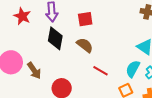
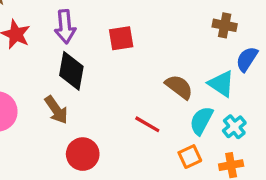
brown semicircle: (85, 45) -> (179, 87), moved
brown arrow: (34, 71) -> (56, 110), moved

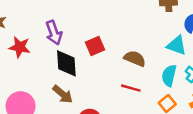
red square: (121, 38) -> (95, 46), moved
brown semicircle: (179, 87) -> (135, 58), moved

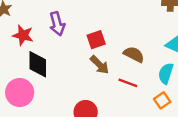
black diamond: (66, 63) -> (38, 64), moved
brown arrow: (63, 94) -> (100, 65), moved

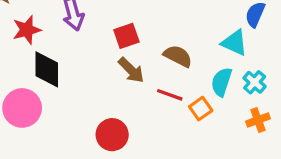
red star: (23, 35) -> (27, 30), turned -30
orange square: (162, 100) -> (201, 109), moved

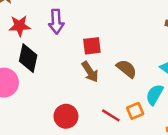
red line: (170, 95) -> (111, 115), moved

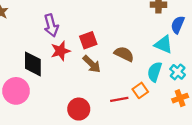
red star: (20, 26) -> (60, 51), moved
red line: (111, 115) -> (119, 99), turned -30

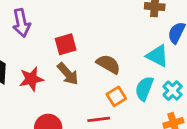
red star: (60, 51) -> (31, 79), moved
orange square: (140, 90) -> (116, 96), moved

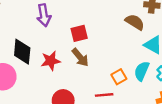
brown semicircle: (108, 64) -> (135, 22), moved

